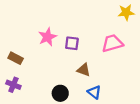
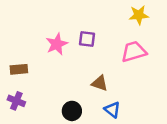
yellow star: (126, 12) -> (139, 15), moved
purple square: (72, 43) -> (87, 39), moved
brown rectangle: (16, 58) -> (19, 69), turned -32

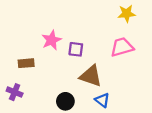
purple square: (87, 39) -> (76, 49), moved
brown rectangle: (19, 69) -> (26, 63), moved
brown triangle: (100, 83) -> (91, 76), size x1.5

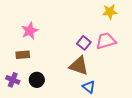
pink star: (52, 40) -> (30, 31), moved
purple square: (76, 49) -> (84, 43), moved, turned 32
black circle: (65, 101) -> (37, 80), moved

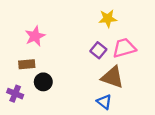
yellow star: (110, 12) -> (108, 19), moved
brown triangle: (79, 66) -> (112, 77), moved
black circle: (37, 80) -> (43, 82), moved

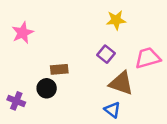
pink star: (35, 36) -> (23, 33), moved
pink trapezoid: (124, 48) -> (148, 58), moved
brown rectangle: (27, 64) -> (59, 69), moved

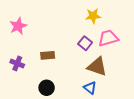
pink trapezoid: (148, 58) -> (108, 38), moved
black circle: (47, 88) -> (47, 88), moved
purple cross: (16, 101) -> (17, 63), moved

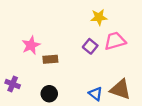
pink star: (18, 26) -> (31, 45), moved
purple cross: (17, 63) -> (13, 84), moved
brown triangle: (97, 67) -> (120, 89), moved

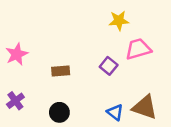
pink star: (31, 45) -> (17, 54), moved
purple square: (90, 46) -> (109, 66), moved
purple cross: (13, 84) -> (15, 101), turned 32

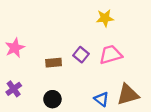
pink trapezoid: (138, 49) -> (111, 55), moved
purple square: (109, 66) -> (81, 55), moved
brown triangle: (145, 107) -> (128, 95), turned -35

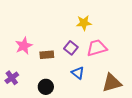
yellow star: (105, 18) -> (84, 23), moved
pink star: (15, 48) -> (24, 46), moved
blue triangle: (102, 99) -> (78, 73), moved

